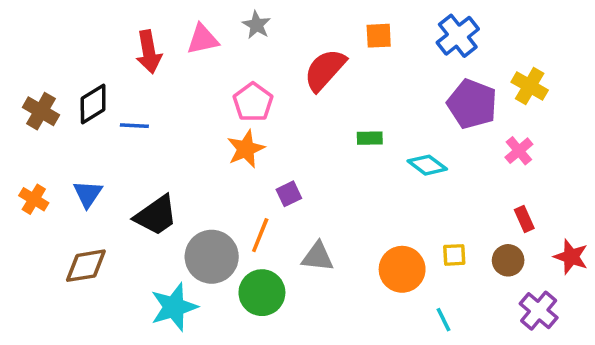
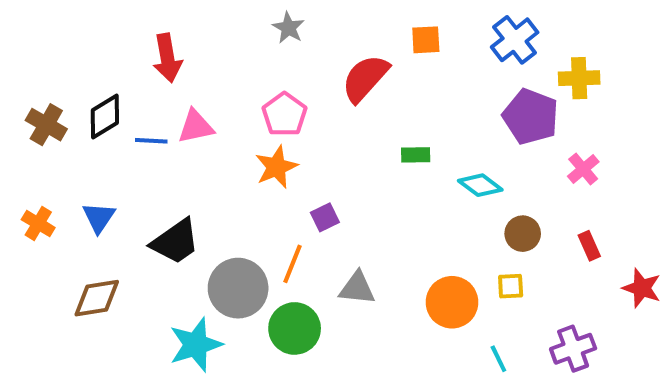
pink triangle: (203, 39) -> (196, 127), moved
yellow cross: (530, 86) -> (579, 78), moved, turned -32
brown circle: (508, 260) -> (523, 234), moved
purple cross: (539, 311) -> (573, 349), moved, turned 30

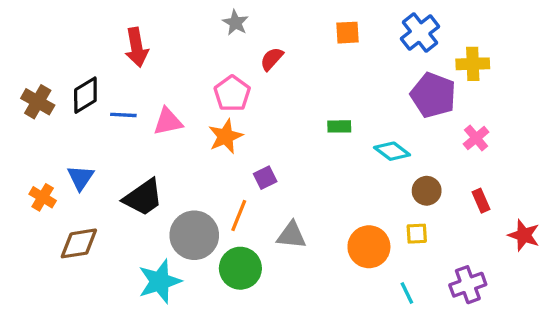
red semicircle: (365, 78) -> (272, 59), moved, size x0.6
pink triangle: (196, 127) -> (168, 122), moved
orange cross: (38, 224) -> (43, 197), moved

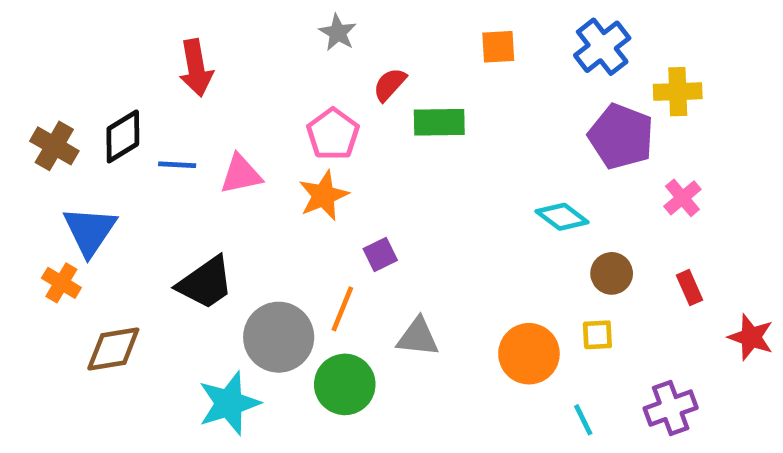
green rectangle: (339, 126) -> (439, 122), moved, size x1.5
blue triangle: (81, 178) -> (90, 231), moved, size x1.4

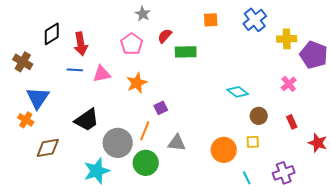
red arrow: (196, 68) -> (81, 44), moved
pink pentagon: (333, 134) -> (132, 44), moved
black diamond: (123, 136) -> (52, 34), moved
purple pentagon: (621, 136) -> (314, 55), moved

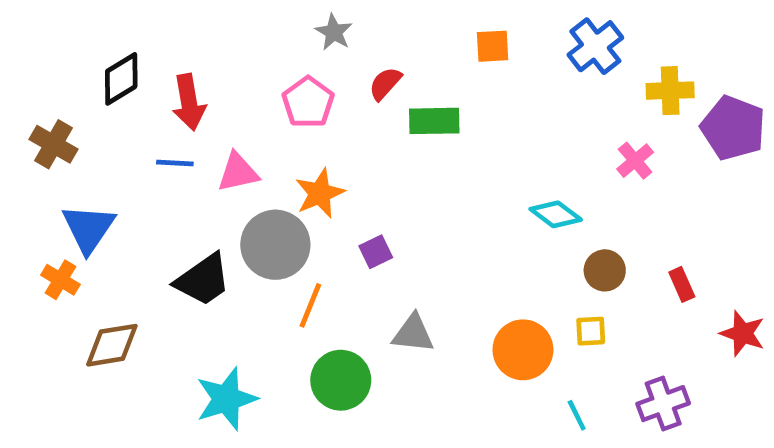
pink cross: (289, 84) -> (635, 161), moved
orange line: (145, 131) -> (310, 305), moved
gray circle: (118, 143) -> (275, 245), moved

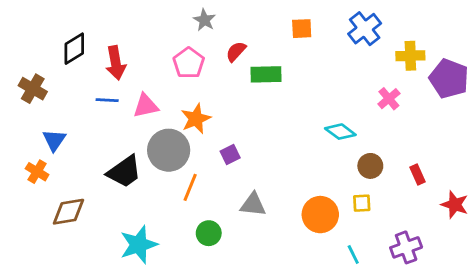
blue triangle: (89, 228) -> (54, 140), size x0.7
green circle: (341, 380) -> (209, 233), size x0.7

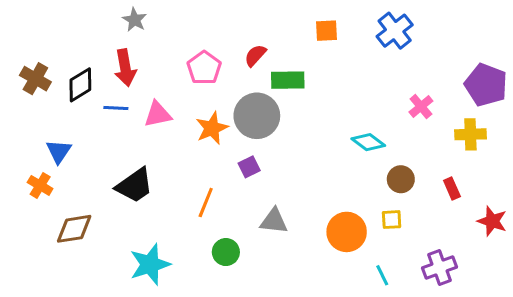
gray star: (204, 20) -> (135, 20), moved
black diamond: (74, 49) -> (80, 85), moved
yellow cross: (410, 56) -> (470, 134), moved
brown cross: (33, 89) -> (35, 79), moved
gray circle: (169, 150) -> (257, 116), moved

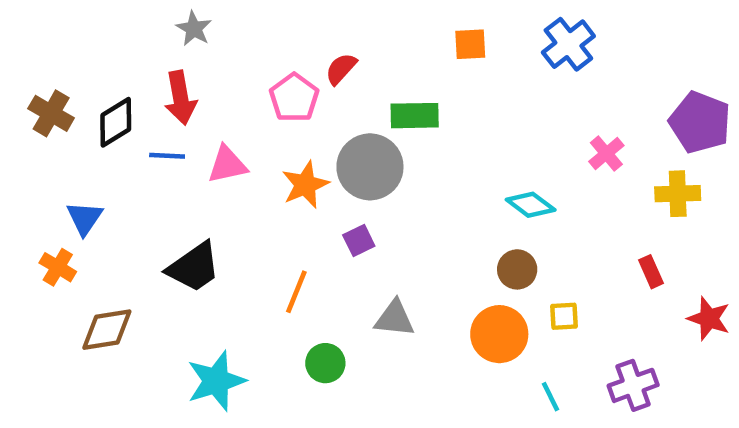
red semicircle: (255, 55) -> (341, 69), moved
brown circle: (401, 179) -> (517, 269), moved

